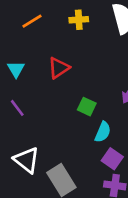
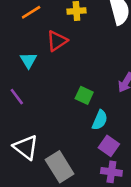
red triangle: (59, 68) -> (57, 41), moved
cyan triangle: (16, 69) -> (28, 60), moved

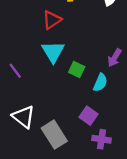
cyan triangle: (28, 60) -> (53, 52), moved, size x1.5
cyan semicircle: (100, 120) -> (100, 83), moved
purple square: (109, 146) -> (89, 116), moved

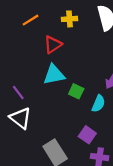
cyan triangle: (53, 52) -> (54, 75), turned 50
white triangle: (24, 117) -> (20, 118), moved

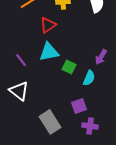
purple line: (18, 92) -> (21, 60), moved
purple square: (87, 135) -> (79, 106), turned 35

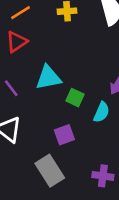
red triangle: (48, 25) -> (17, 42), moved
purple square: (79, 106) -> (64, 135), moved

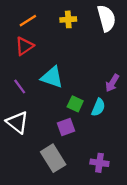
cyan triangle: (48, 78) -> (52, 77), turned 30
green square: (75, 98) -> (75, 104), moved

